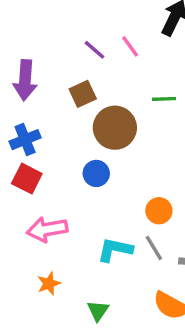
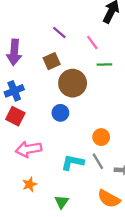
pink line: (130, 46) -> (92, 42), moved

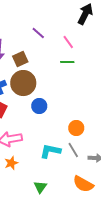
brown square: (52, 61) -> (20, 59), moved
green line: (104, 64) -> (67, 62), moved
brown circle: (73, 83) -> (23, 83), moved
orange star: (30, 184) -> (11, 163), moved

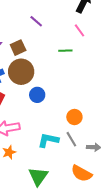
pink line: (68, 42) -> (79, 30), moved
green triangle: (40, 187) -> (38, 176), size x1.5

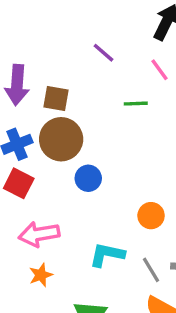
purple line: (36, 21) -> (104, 53), moved
brown square: (18, 48) -> (56, 99), turned 35
gray line: (71, 139) -> (151, 270), moved

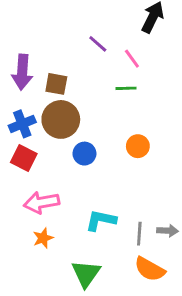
pink line: (160, 70) -> (132, 59), moved
orange circle: (151, 216) -> (138, 146), moved
gray line: (151, 270) -> (139, 234), turned 35

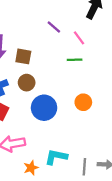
brown circle: (61, 119) -> (27, 83), size x0.6
blue circle: (84, 154) -> (44, 108), size x1.5
orange star: (43, 238) -> (31, 168), moved

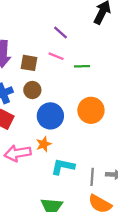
pink line: (79, 38) -> (56, 56), moved, turned -32
orange circle: (83, 102) -> (91, 110), size x1.5
orange star: (31, 168) -> (44, 144), moved

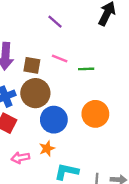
purple line: (61, 32) -> (55, 22), moved
brown circle: (32, 90) -> (35, 93), size x1.6
pink arrow: (18, 153) -> (20, 158), size x0.7

